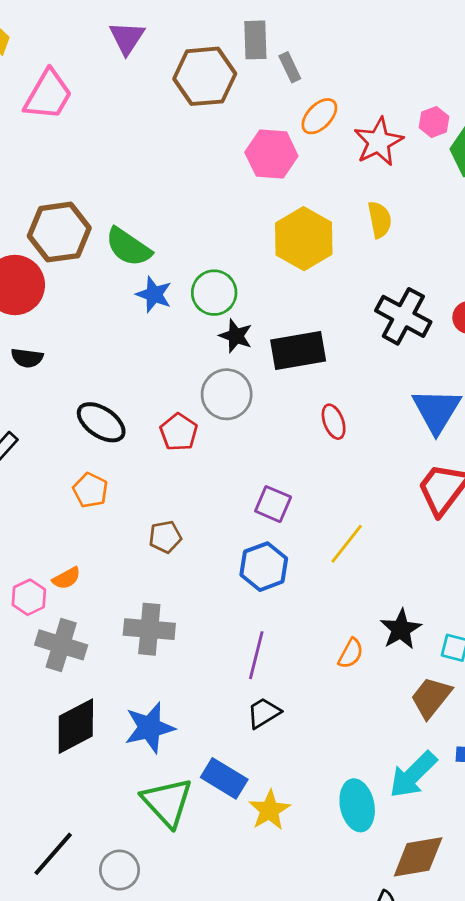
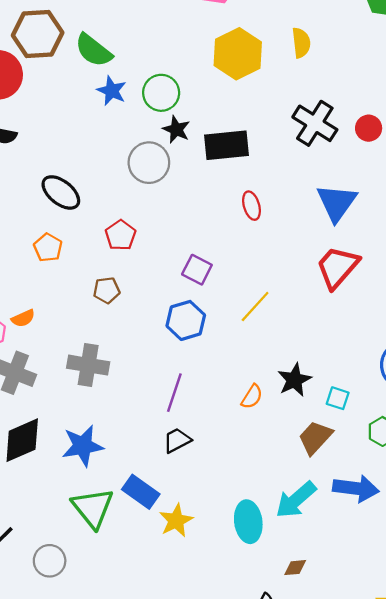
gray circle: (227, 394) -> (149, 163), moved
red pentagon: (179, 432) -> (121, 235), moved
brown diamond: (418, 857) -> (295, 568), size x0.5

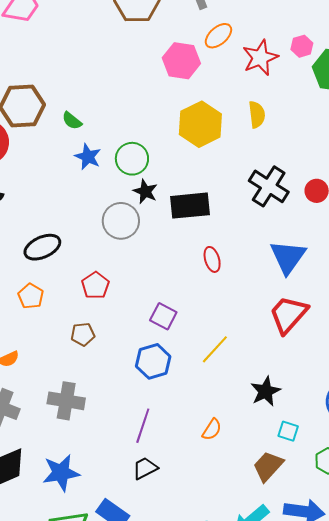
green semicircle: (93, 50) -> (72, 121), size x0.6
black ellipse: (61, 192) -> (42, 247), turned -63
black star: (294, 380) -> (266, 391), moved

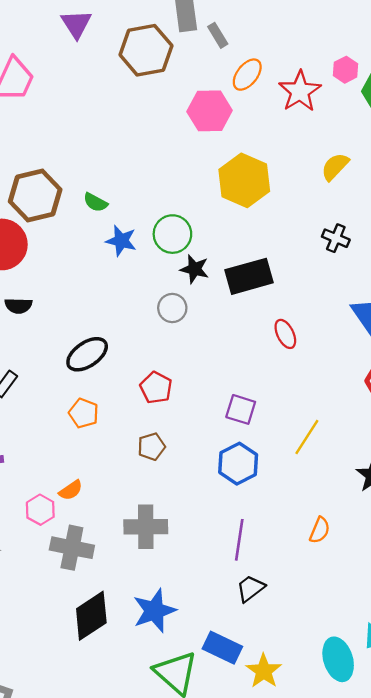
yellow semicircle: (257, 115) -> (335, 167), moved, turned -120
black cross: (269, 186) -> (336, 238), size x0.6
gray circle: (121, 221) -> (172, 308), size x0.7

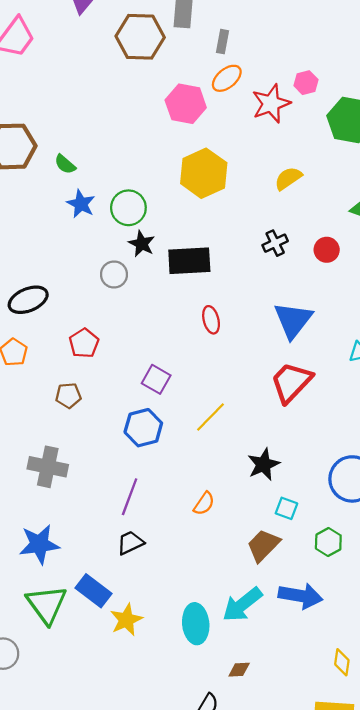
gray rectangle: (218, 35) -> (222, 42), moved, turned 30
pink hexagon: (345, 70) -> (306, 83), moved
black cross: (336, 238) -> (275, 243), turned 30

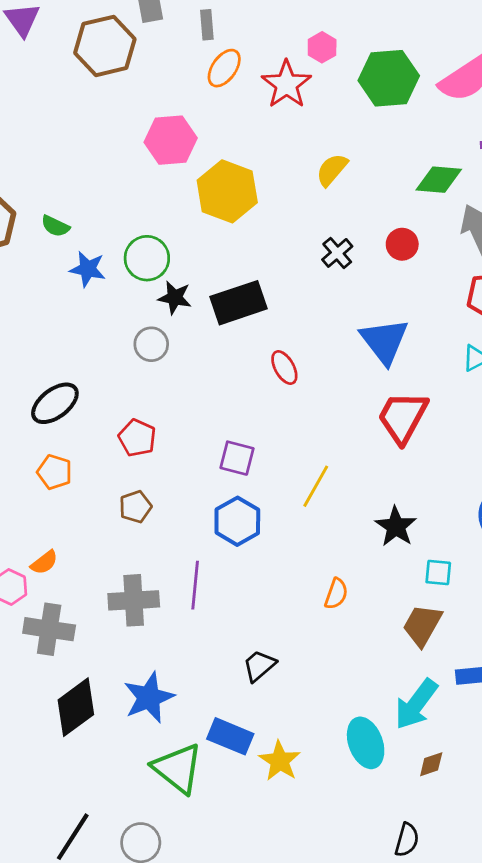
pink hexagon: (186, 104) -> (171, 140), moved
purple line: (130, 497) -> (195, 585), moved
brown diamond: (239, 670) -> (431, 764), moved

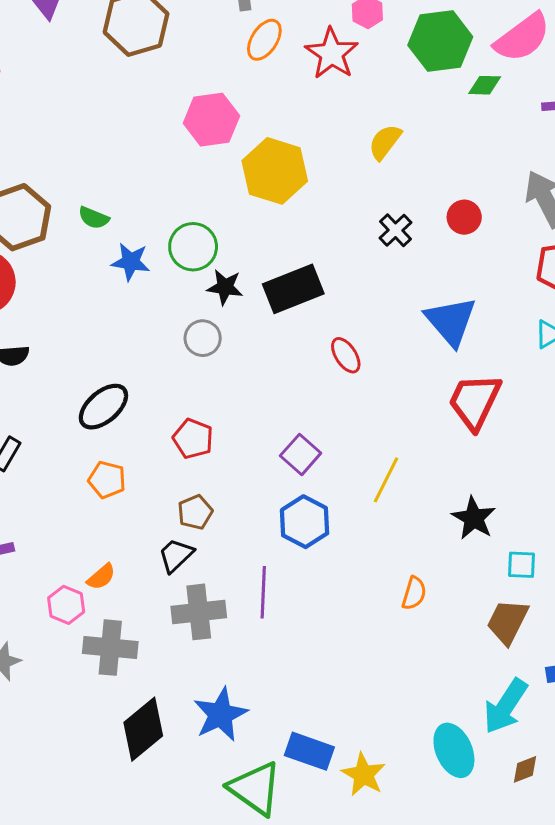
green diamond: (439, 180) -> (485, 85), moved, size x0.7
purple square: (237, 458) -> (301, 454), turned 30
black trapezoid: (259, 666) -> (176, 555), moved

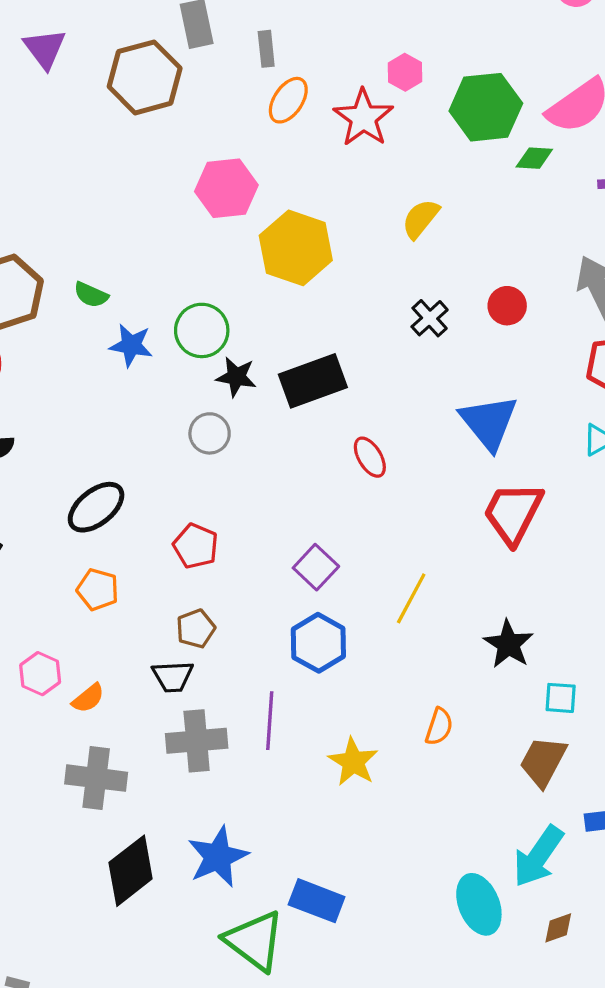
black trapezoid: (176, 555) -> (173, 676), turned -141
pink hexagon: (66, 605) -> (40, 674), moved
yellow star: (364, 775) -> (353, 762), moved

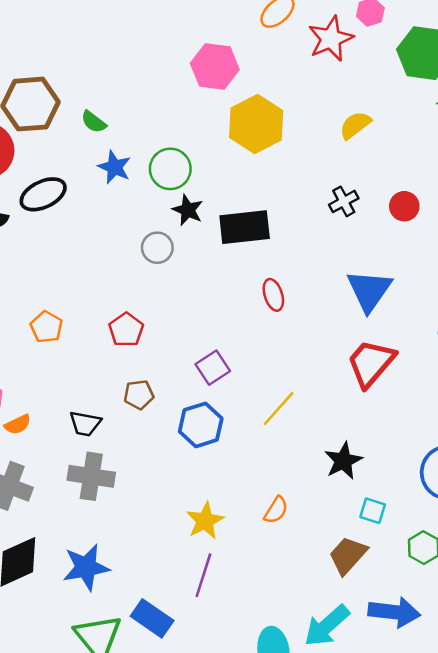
black ellipse: (96, 507) -> (43, 194), moved
orange pentagon: (98, 590) -> (46, 327), moved
brown pentagon: (196, 629) -> (139, 395), moved
purple line: (270, 721) -> (203, 575), moved

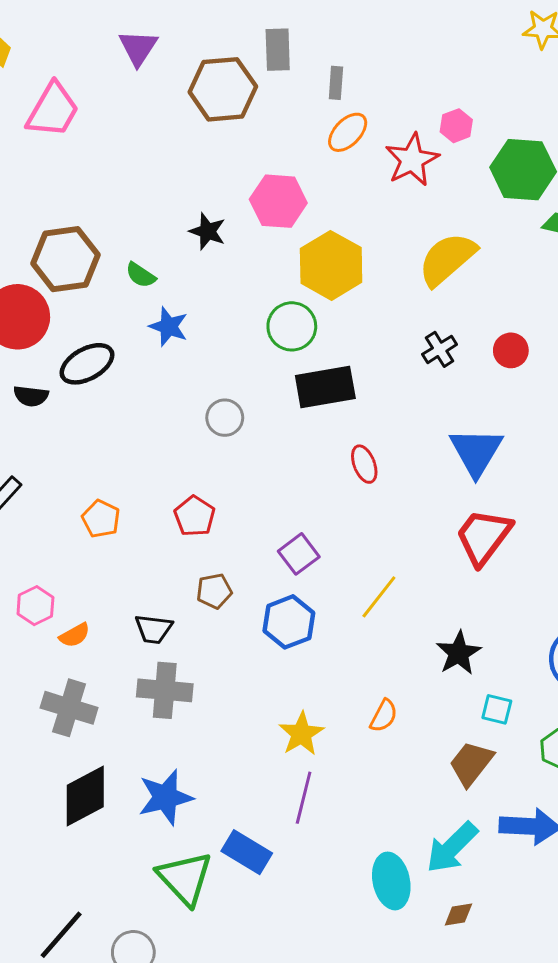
yellow semicircle: (355, 125) -> (447, 259), size x1.6
green circle: (170, 169) -> (292, 326), moved
black star: (188, 210) -> (207, 231), moved

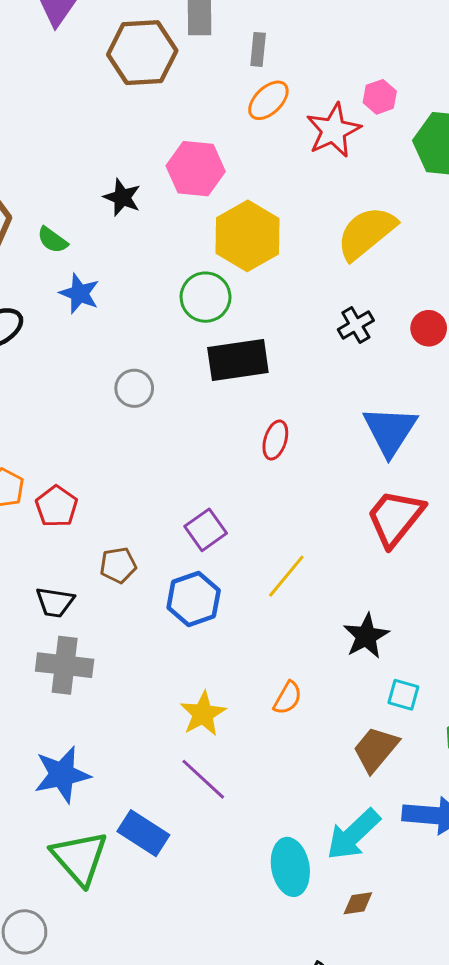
red ellipse: (364, 464) -> (275, 440), turned 36
red pentagon: (195, 516) -> (57, 506), moved
purple line: (304, 798) -> (203, 779), turned -63

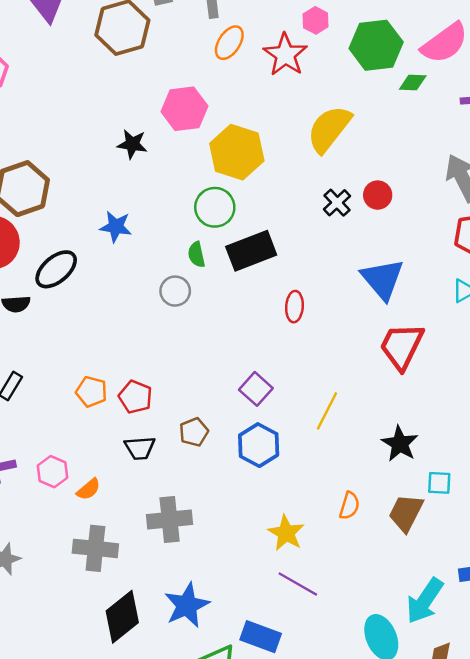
green semicircle: (53, 240) -> (196, 254), moved, turned 55
red circle: (429, 328) -> (378, 195), moved
black trapezoid: (55, 602) -> (140, 448), moved
brown trapezoid: (376, 749) -> (406, 513), moved

